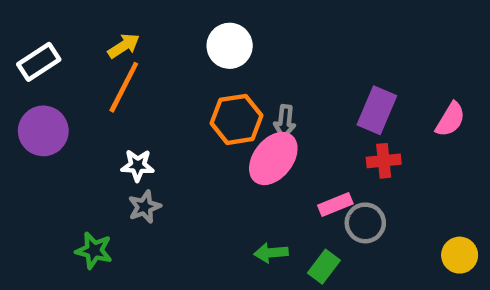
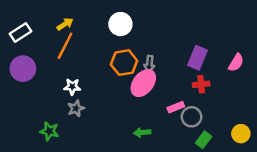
green rectangle: (324, 267) -> (204, 140), moved

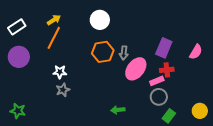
pink ellipse: (143, 83) -> (136, 69), moved
pink rectangle: (176, 107) -> (157, 81), moved
green star: (49, 131) -> (18, 111), moved

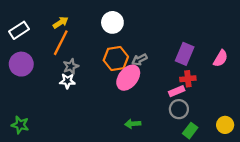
gray arrow: (124, 53) -> (139, 60), turned 56
pink ellipse: (136, 69) -> (128, 78), moved
gray star: (63, 90) -> (71, 66), moved

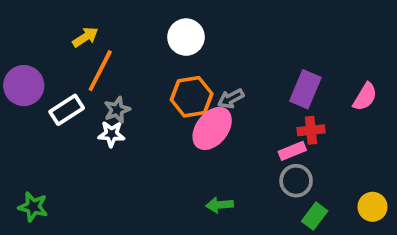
yellow arrow: (61, 22) -> (85, 37), moved
white rectangle: (19, 30) -> (67, 110), moved
purple circle: (21, 64) -> (24, 86), moved

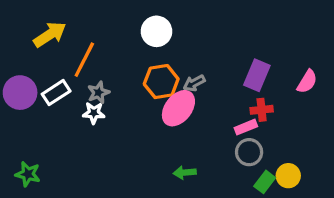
yellow arrow: (85, 37) -> (50, 34), moved, size x1.5
purple circle: (24, 86) -> (20, 93), moved
yellow circle: (373, 207) -> (288, 176), moved

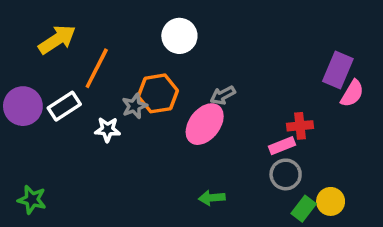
purple rectangle: (257, 75) -> (338, 70), moved
orange hexagon: (161, 82) -> (158, 93), moved
gray star: (98, 93) -> (134, 106), moved

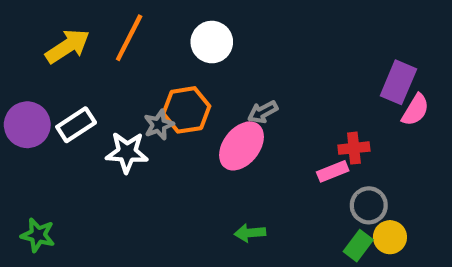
orange line: (97, 68) -> (129, 38), moved
white star: (107, 129) -> (127, 152), size x1.4
gray circle: (286, 174) -> (369, 205), moved

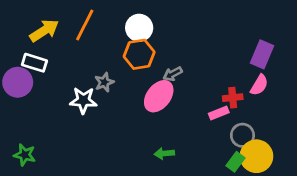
orange hexagon: (186, 110) -> (139, 54), moved
pink semicircle: (415, 110) -> (259, 85), moved
white rectangle: (76, 125) -> (34, 63), moved, turned 50
yellow circle: (390, 237) -> (256, 156), size x1.5

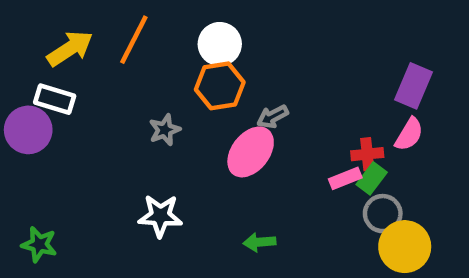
white star: (83, 100) -> (160, 216), moved
green rectangle: (235, 162) -> (372, 178), moved

